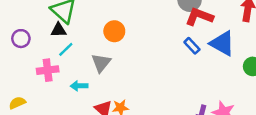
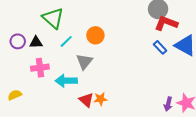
black triangle: (59, 30) -> (36, 42), moved
cyan line: (66, 49) -> (66, 41), moved
cyan arrow: (79, 86) -> (66, 81), size x1.5

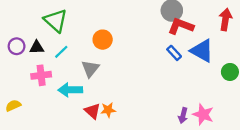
cyan line: (66, 41) -> (61, 52), moved

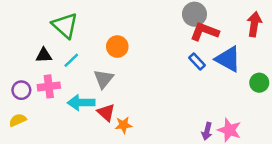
purple circle: (17, 46) -> (21, 90), moved
red triangle: (93, 111) -> (106, 113), moved

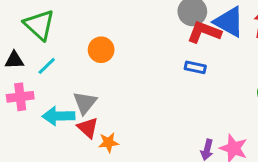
blue triangle: (228, 59) -> (229, 22), moved
blue rectangle: (197, 62) -> (195, 67), turned -35
gray triangle: (104, 79) -> (85, 103), moved

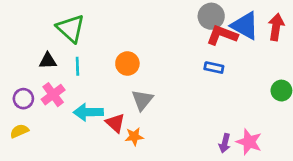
orange circle: (101, 50) -> (127, 64), moved
cyan line: (47, 66) -> (77, 66), turned -48
pink cross: (20, 97) -> (53, 95), turned -30
gray triangle: (85, 103) -> (142, 100), moved

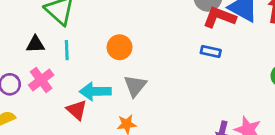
cyan arrow: (88, 112) -> (95, 91), moved
red triangle: (115, 123) -> (77, 110), moved

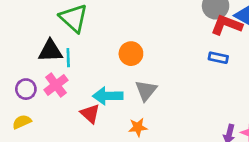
black triangle: (35, 44) -> (50, 51), size x1.4
cyan line: (67, 50) -> (68, 58), moved

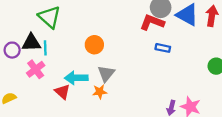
red L-shape: (226, 25) -> (152, 22), moved
purple circle: (26, 89) -> (12, 50), moved
orange star: (138, 127) -> (100, 92), moved

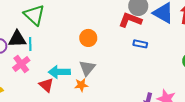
orange circle: (94, 45) -> (88, 38), moved

